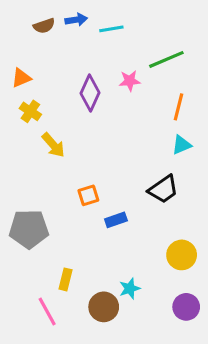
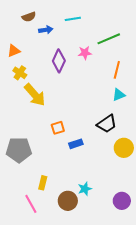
blue arrow: (76, 20) -> (46, 30), moved
yellow arrow: (53, 145) -> (35, 95), size x1.4
yellow circle: (182, 255) -> (124, 148), moved

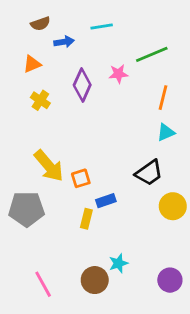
orange triangle: (14, 51) -> (32, 64), moved
yellow cross: (20, 73) -> (40, 100), moved
yellow arrow: (35, 95) -> (49, 166), moved
yellow rectangle: (43, 183) -> (86, 219), moved

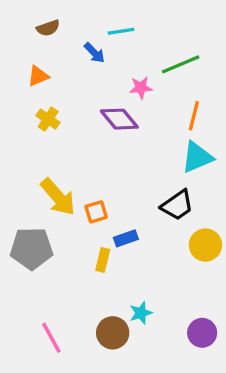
blue arrow: (64, 42) -> (94, 53), moved, turned 54
purple diamond: (82, 85) -> (119, 119), moved, turned -64
cyan triangle: (166, 132) -> (197, 157), size x1.5

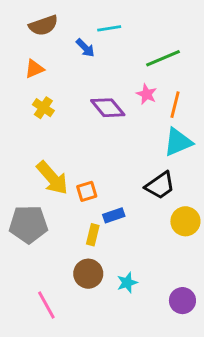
brown semicircle: (48, 28) -> (43, 25), size x1.4
pink star: (141, 88) -> (147, 94), moved, turned 30
brown circle: (113, 333) -> (88, 274), moved

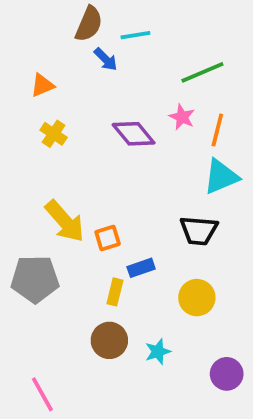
brown semicircle: (43, 25) -> (89, 24), moved, turned -48
black trapezoid: (160, 185) -> (199, 231), turned 40
yellow circle: (185, 221) -> (197, 298), moved
pink line: (46, 305) -> (42, 394), moved

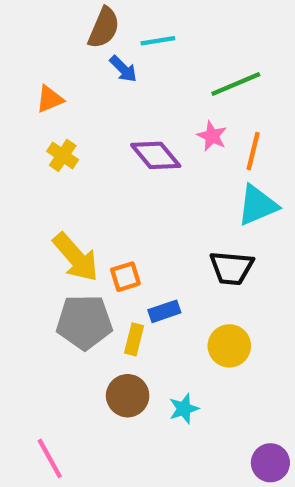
gray pentagon: (35, 279) -> (84, 322), moved
purple circle: (227, 374) -> (270, 463), moved

